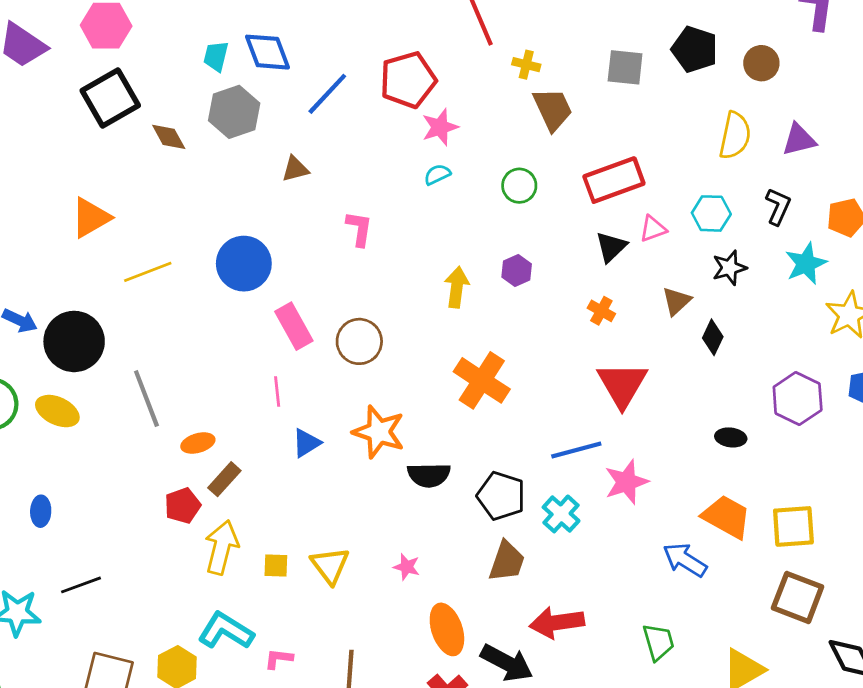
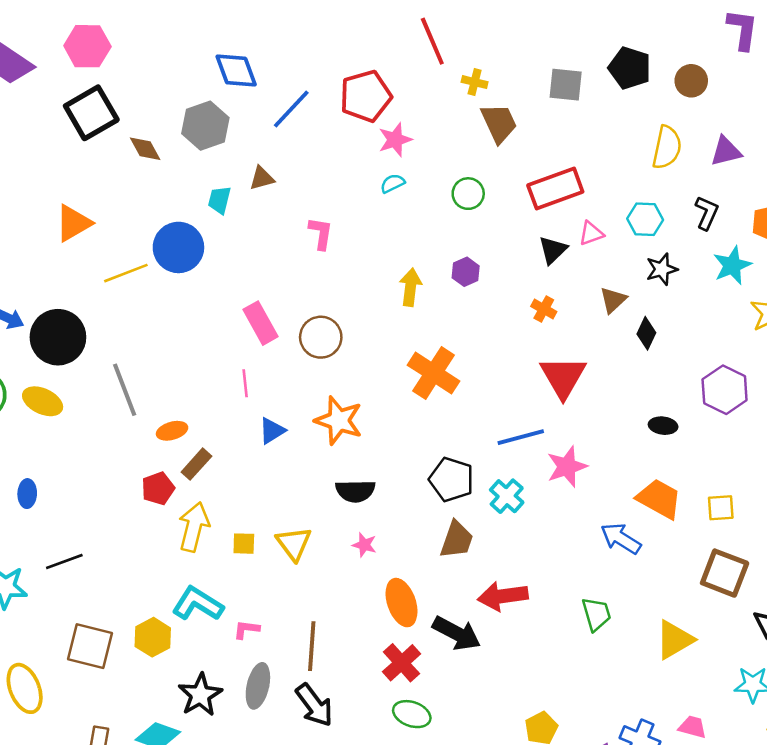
cyan trapezoid: (216, 56) -> (219, 200), moved
blue circle: (244, 264) -> (178, 247), moved
black semicircle: (429, 475) -> (355, 491), moved
yellow square: (793, 526) -> (721, 508), size x0.7

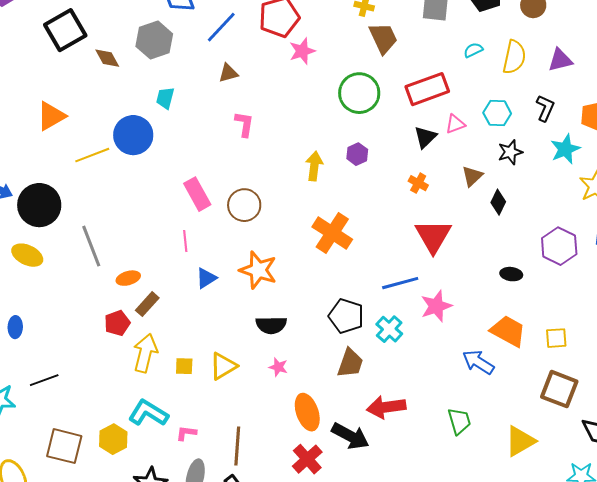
brown triangle: (262, 178) -> (228, 73), moved
cyan semicircle: (393, 183) -> (473, 50), moved
green circle: (468, 194) -> (359, 93), size x1.6
yellow triangle: (294, 544) -> (223, 366), turned 36

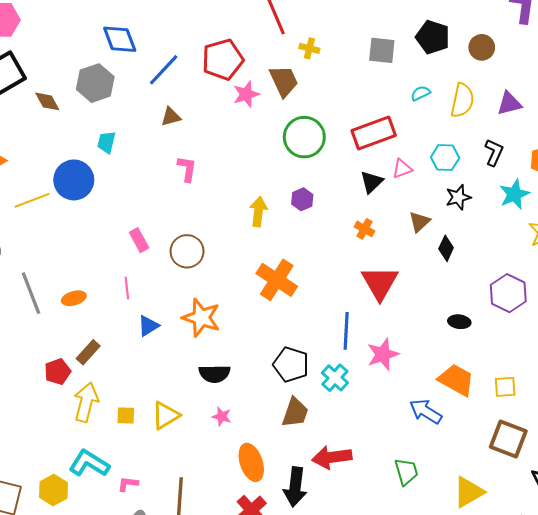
brown trapezoid: (383, 38) -> (284, 81), moved
pink rectangle: (197, 194) -> (139, 240), size x0.7
orange ellipse: (128, 278) -> (74, 298), moved
blue line: (400, 283) -> (346, 331), turned -72
black arrow: (350, 436) -> (295, 487), turned 69

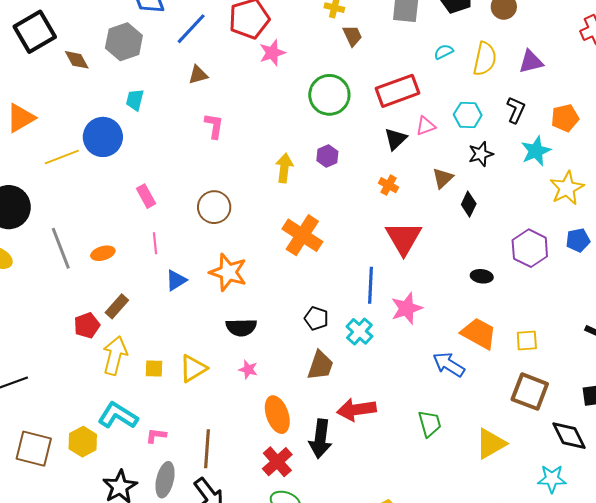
brown trapezoid: (284, 81) -> (352, 36), moved, size x0.7
pink rectangle: (139, 240) -> (146, 196), moved
black pentagon: (291, 365) -> (316, 318), size x0.7

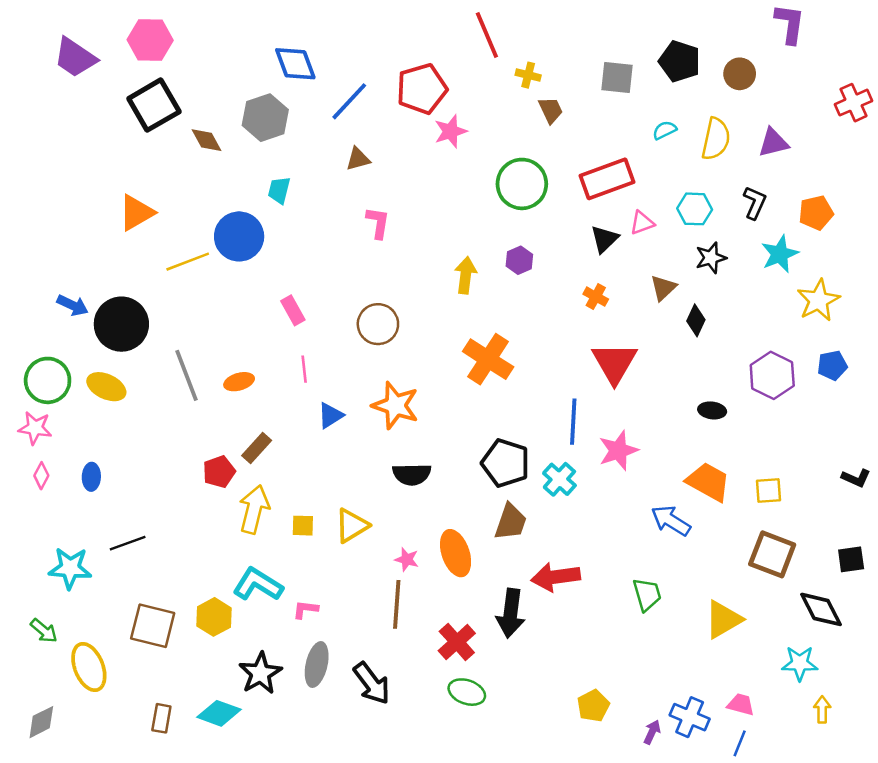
black pentagon: (316, 318) -> (506, 463), size x1.6
pink star: (248, 369) -> (407, 559), moved
orange ellipse: (277, 415) -> (456, 553), moved
brown line: (207, 449) -> (397, 604), moved

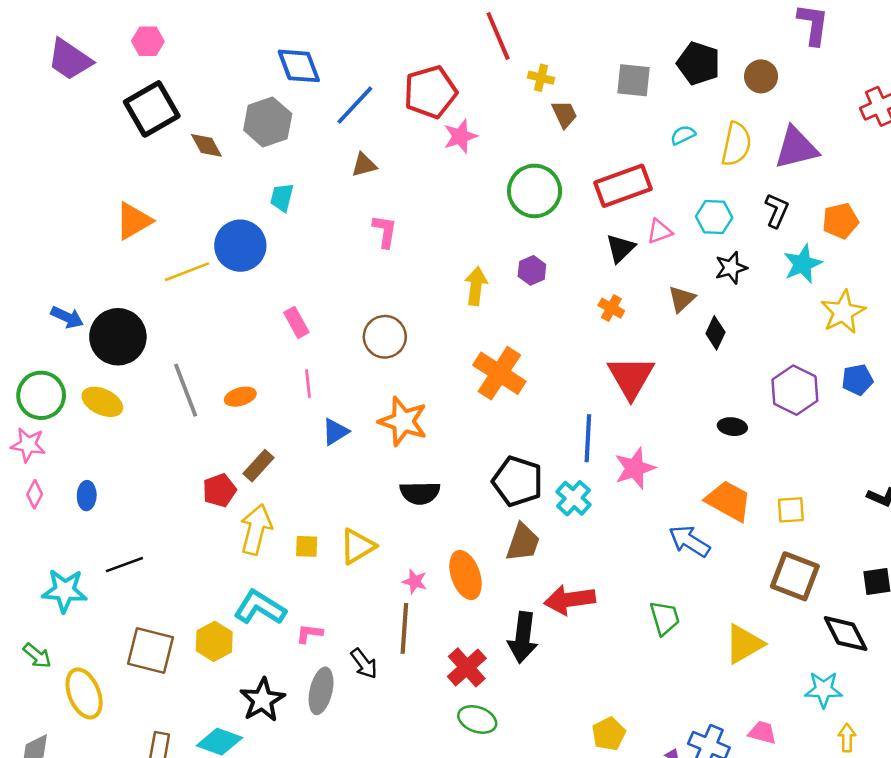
pink hexagon: (150, 40) -> (148, 41), size x0.7
purple triangle: (773, 143) -> (796, 148), size x1.4
black arrow: (372, 683) -> (364, 664), moved, size x0.7

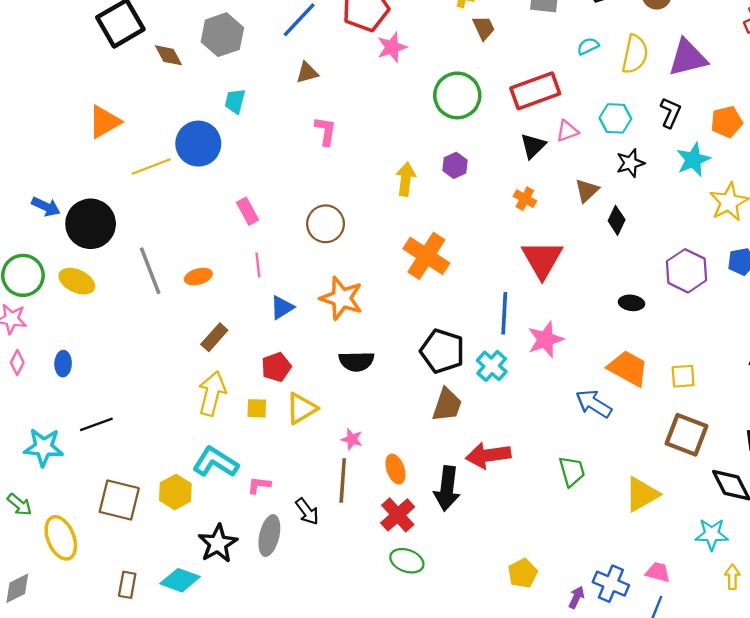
red pentagon: (219, 490) -> (276, 367), moved
orange ellipse: (466, 575) -> (395, 469), moved, size x0.7

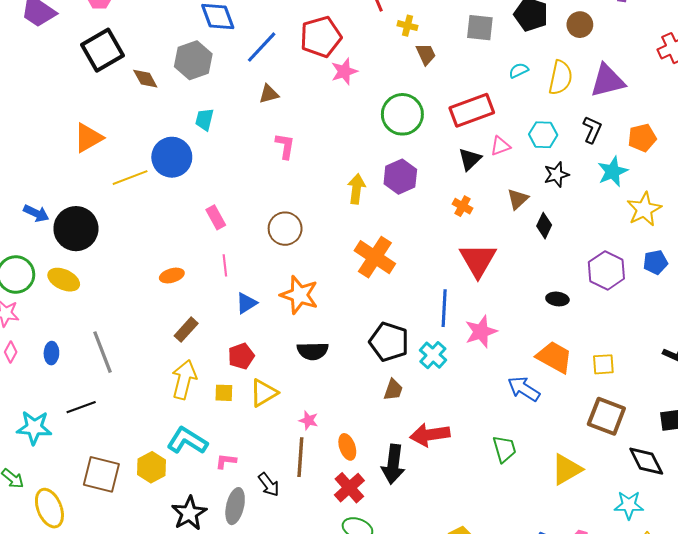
purple hexagon: (455, 165) -> (400, 177), size x1.5
gray line: (150, 271) -> (102, 352), moved
brown trapezoid: (447, 405) -> (393, 390), size x0.7

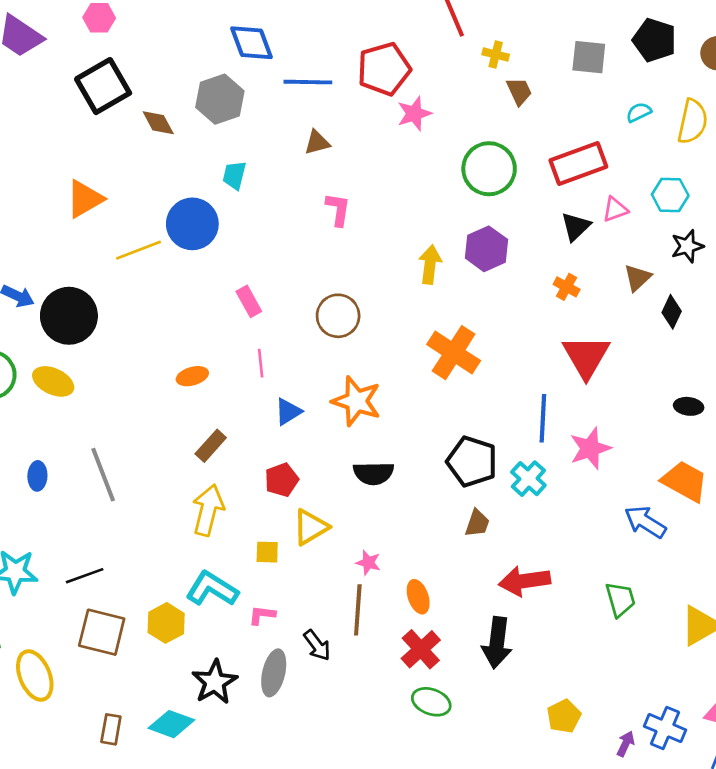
blue line: (262, 47) -> (308, 82), turned 48
yellow square: (224, 393) -> (267, 552), moved
black line: (81, 407) -> (85, 576), moved
black arrow: (393, 464) -> (497, 643), moved

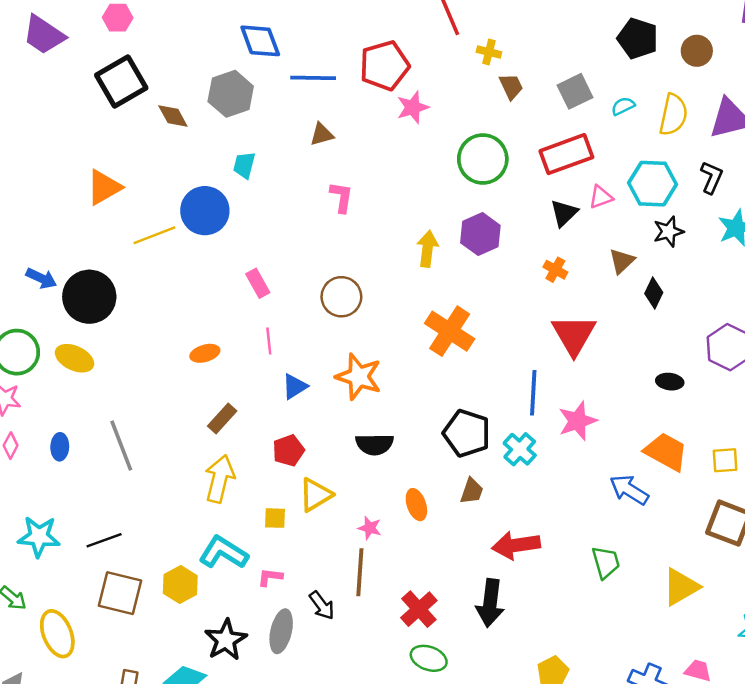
gray square: (589, 57) -> (575, 91), moved, turned -32
cyan hexagon: (670, 195) -> (653, 184), size x1.4
orange ellipse: (418, 597) -> (416, 505), moved

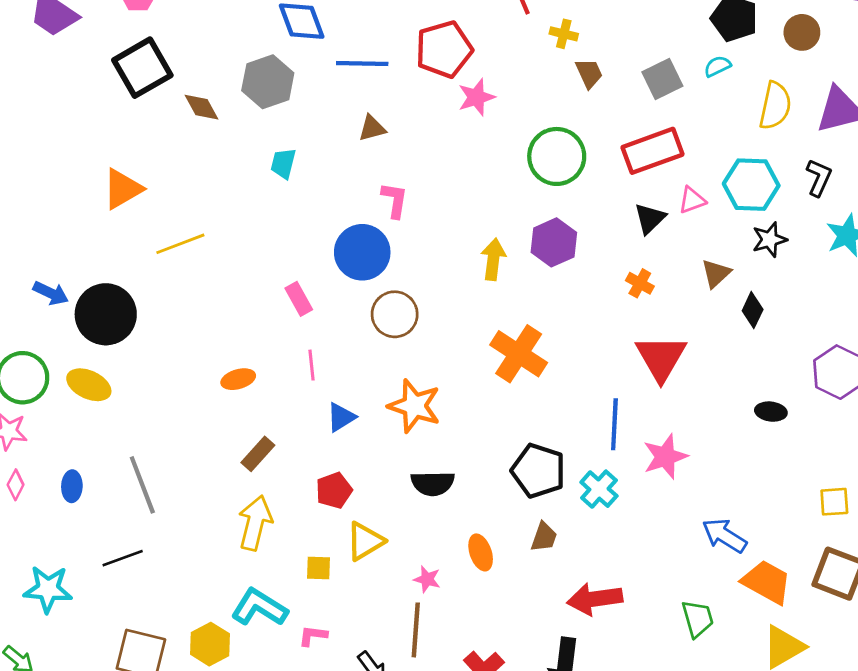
cyan semicircle: (623, 106) -> (717, 66), moved
blue circle: (205, 211) -> (362, 252), moved
orange trapezoid: (666, 452) -> (767, 582), moved
black line: (104, 540) -> (123, 558), moved

